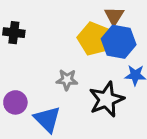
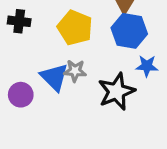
yellow pentagon: (94, 39) -> (75, 28), moved
blue triangle: (47, 119) -> (54, 77), moved

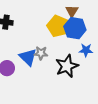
yellow pentagon: (75, 28) -> (58, 26), moved

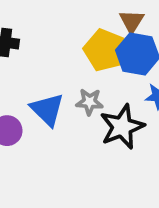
gray star: (41, 53) -> (89, 102), moved

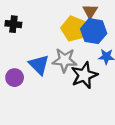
gray star: (89, 102) -> (65, 60), size x1.5

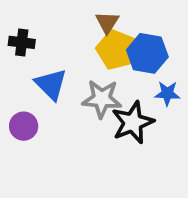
brown triangle: (90, 11) -> (107, 22), moved
blue triangle: (39, 65) -> (51, 84), moved

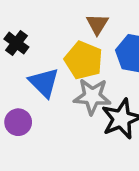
black cross: (22, 42) -> (16, 43), turned 30
yellow pentagon: (116, 50) -> (84, 60), moved

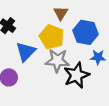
blue triangle: (44, 83) -> (26, 52), turned 30

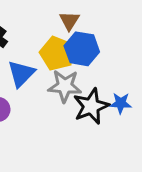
blue hexagon: (86, 32) -> (82, 49), moved
blue star: (98, 57) -> (121, 103), moved

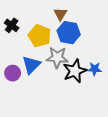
yellow pentagon: (57, 53) -> (40, 36), moved
blue triangle: (21, 74) -> (31, 65), moved

